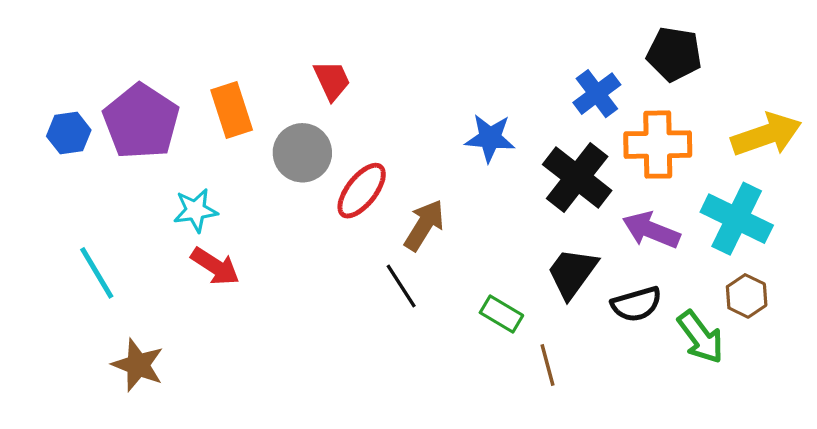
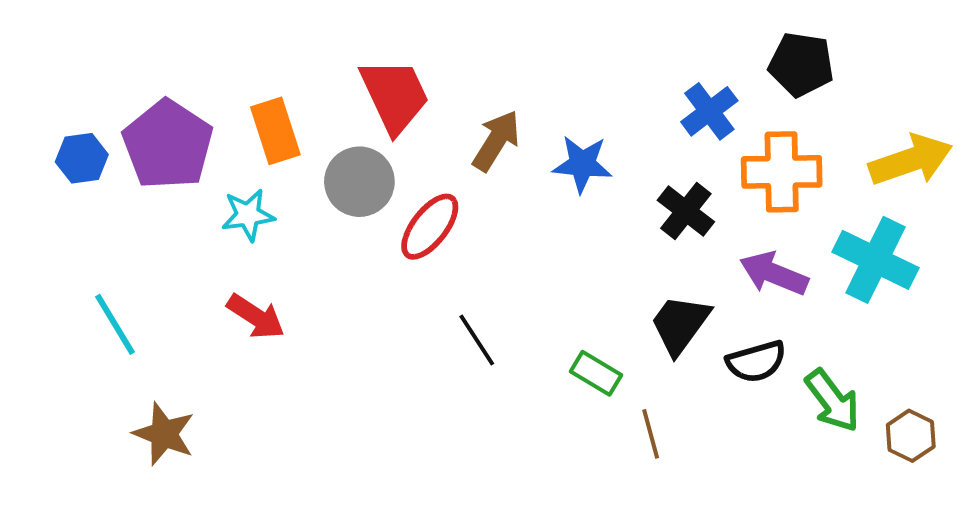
red trapezoid: (332, 80) -> (395, 96), size x1.6
black cross: (577, 177) -> (686, 211), size x0.7
cyan star: (195, 210) -> (248, 215), moved
brown arrow: (424, 225) -> (496, 141), moved
brown hexagon: (747, 296) -> (911, 436), moved

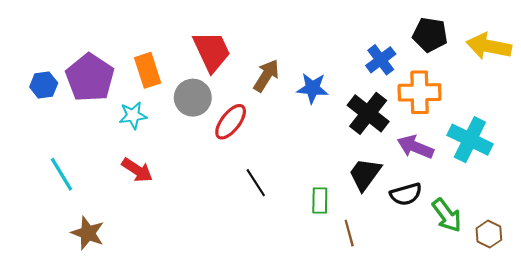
yellow arrow: (911, 160) -> (489, 46), moved, turned -150
black cross: (686, 211) -> (368, 113), size x1.4
green rectangle: (596, 373) -> (320, 201), turned 60

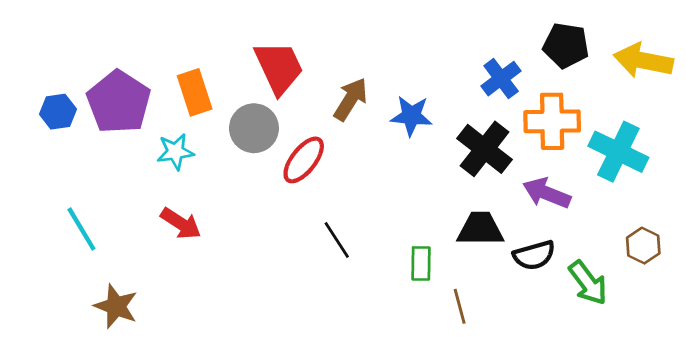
cyan cross: (470, 140) -> (618, 152), moved
black trapezoid: (365, 174) -> (480, 229), turned 54
brown hexagon: (489, 234) -> (643, 246), moved

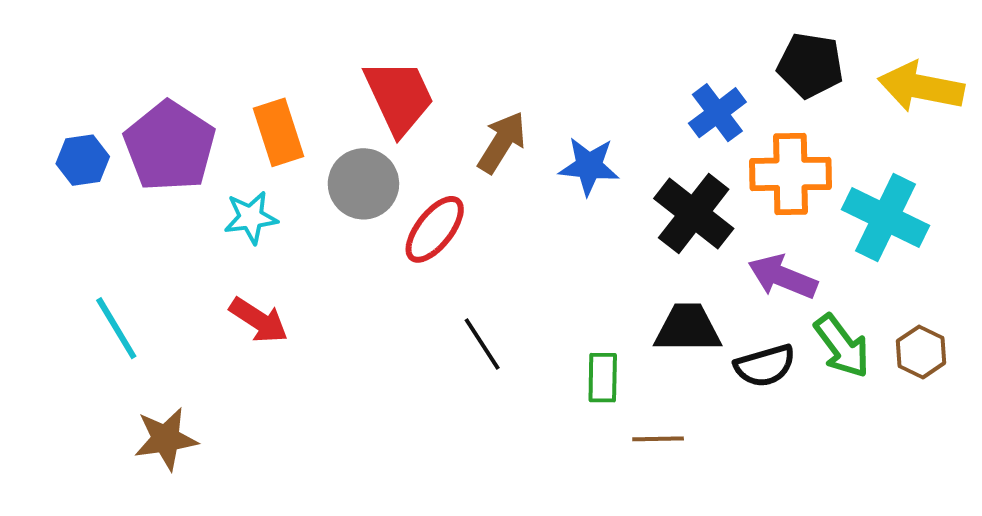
green arrow: (588, 283) -> (842, 346), moved
brown star: (116, 306) -> (166, 439), turned -30
brown line: (460, 306) -> (658, 439), turned -76

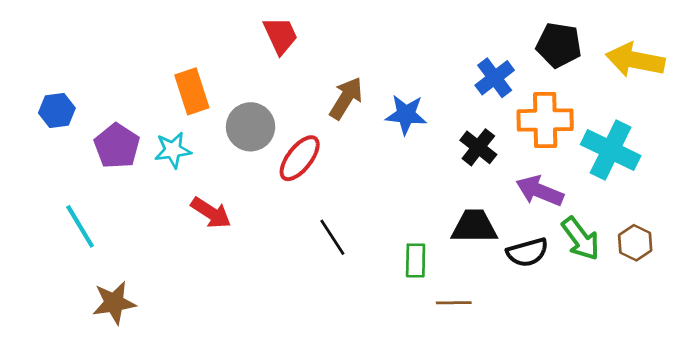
red trapezoid: (399, 97) -> (281, 35), moved, size x0.7
purple pentagon: (170, 146) -> (117, 146), moved, size x0.7
black cross: (694, 213) -> (478, 147), size x0.7
red arrow: (259, 320) -> (211, 213), moved

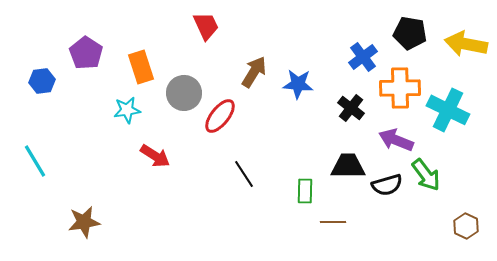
purple pentagon: (117, 146) -> (86, 53), moved
cyan line: (80, 226) -> (35, 161), moved
brown hexagon: (635, 243) -> (466, 226), moved

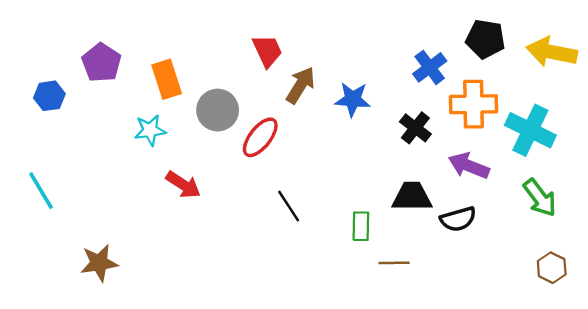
red trapezoid: (206, 26) -> (267, 51), moved
green arrow: (426, 175) -> (540, 198), moved

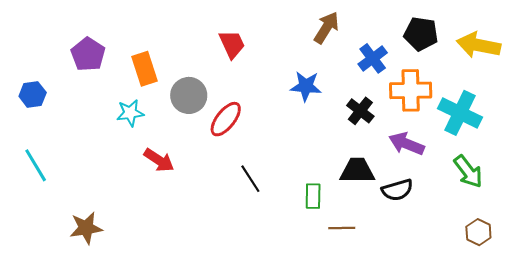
brown arrow: (301, 85) -> (326, 28), moved
blue hexagon: (49, 96) -> (33, 94), moved

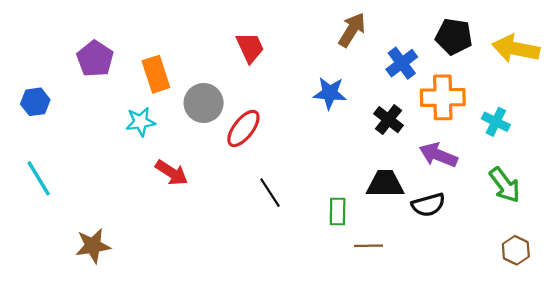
cyan cross: (460, 113) -> (496, 122), size x0.6

